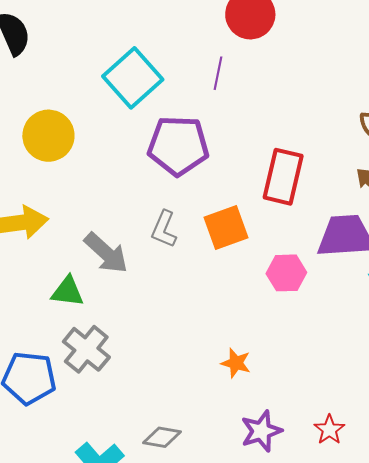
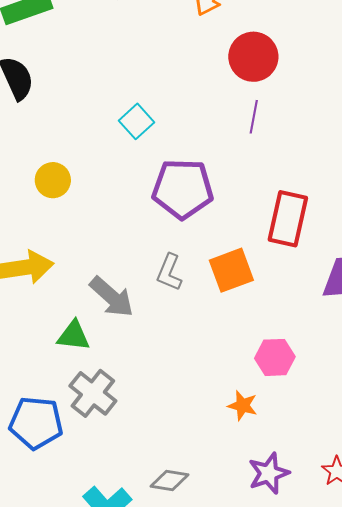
purple line: (218, 73) -> (254, 117), moved
cyan square: (133, 78) -> (137, 121), size x0.6
yellow circle: (48, 136) -> (53, 180), size x0.7
pink hexagon: (286, 273) -> (275, 357), moved

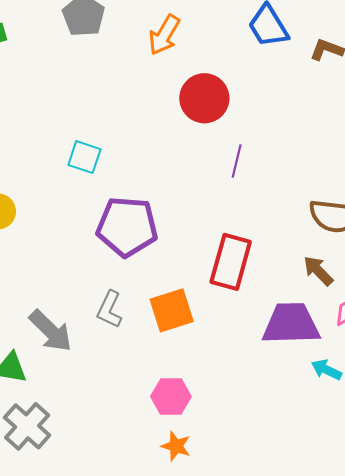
purple line: (254, 117) -> (237, 161), moved
cyan square: (137, 121) -> (84, 157), turned -32
pink hexagon: (275, 357) -> (171, 397), moved

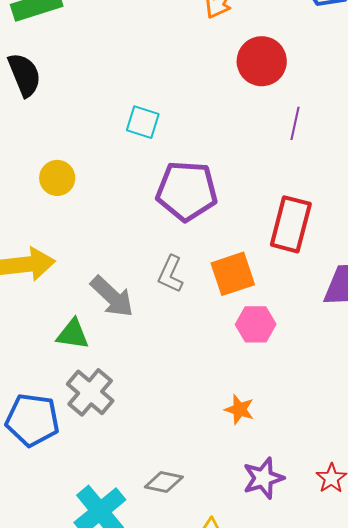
pink hexagon: (171, 397) -> (256, 324), moved

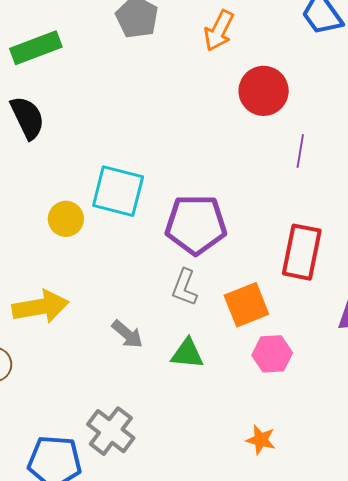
cyan square: (143, 122) -> (118, 191), moved, size x1.6
gray L-shape: (171, 274) -> (185, 287), moved
gray arrow: (112, 297) -> (127, 334), size x0.7
green triangle: (73, 334) -> (187, 353), moved

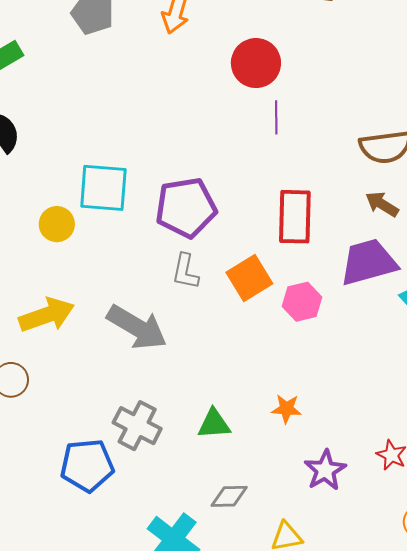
red circle: (264, 91) -> (256, 63), moved
gray arrow: (127, 334) -> (137, 327), size x1.8
green triangle: (187, 353) -> (214, 424), moved
pink hexagon: (272, 354) -> (302, 302), moved

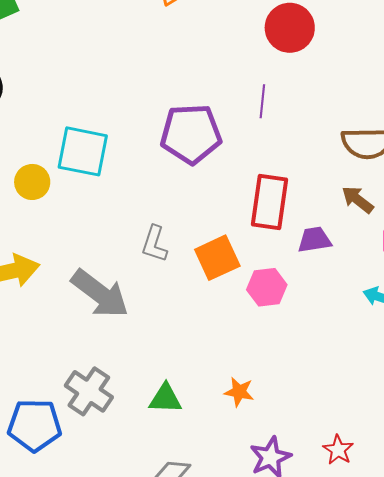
red circle: (256, 63) -> (290, 28), moved
purple pentagon: (186, 208) -> (191, 134), moved
purple trapezoid: (368, 262) -> (315, 240), moved, size x0.6

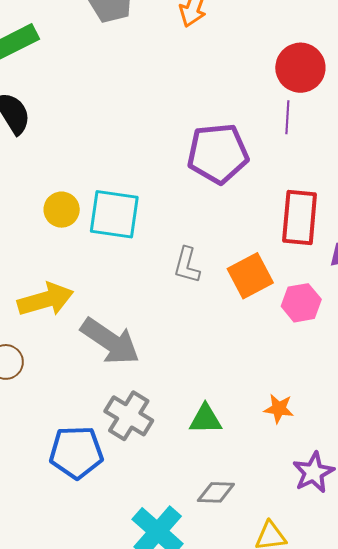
red circle: (290, 28) -> (300, 68), moved
cyan square: (83, 151) -> (114, 214), moved
gray arrow: (100, 294) -> (110, 341), moved

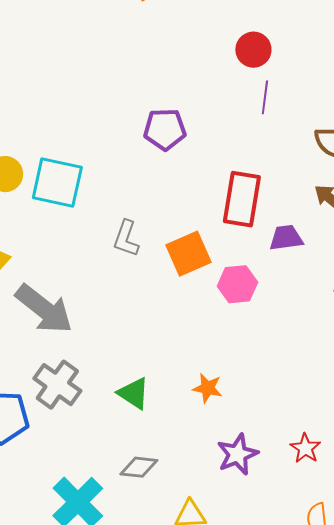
red circle: (300, 68) -> (253, 50), size x0.7
purple line: (287, 117) -> (265, 97), moved
purple pentagon: (218, 153) -> (165, 129), size x0.7
green triangle: (205, 419) -> (134, 393), turned 30

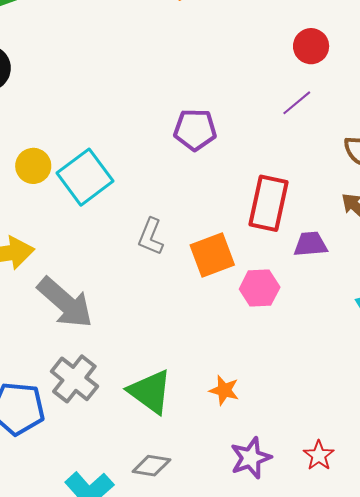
red circle: (253, 50) -> (311, 46), moved
purple line: (265, 97) -> (297, 103), turned 40
cyan square: (57, 182) -> (85, 177), turned 38
green triangle: (134, 393) -> (150, 392), size x1.4

